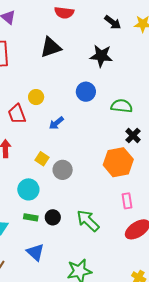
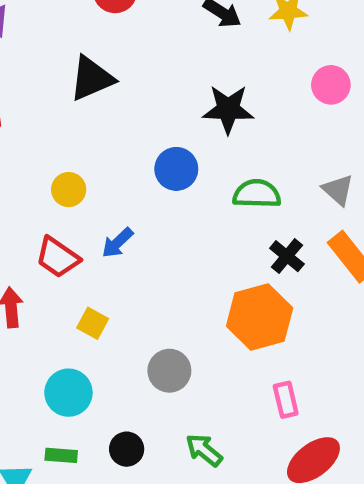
black star: (101, 56) -> (228, 109), moved
red trapezoid: (17, 114) -> (58, 257), moved, turned -30
gray circle: (63, 170) -> (169, 371), moved
green rectangle: (31, 217) -> (61, 455), moved
green arrow: (88, 221) -> (204, 450), size x0.7

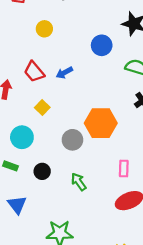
yellow circle: (69, 190) -> (44, 29), moved
orange hexagon: (260, 317) -> (101, 123), moved

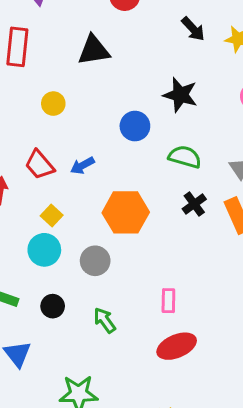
orange hexagon: (101, 123) -> (126, 212), moved
cyan circle: (22, 137) -> (44, 250), moved

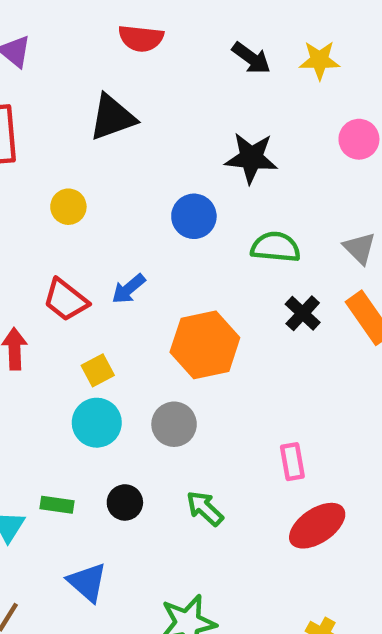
yellow square: (52, 215) -> (98, 370), turned 30

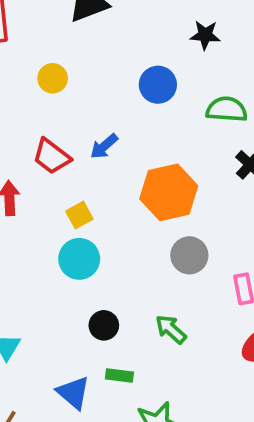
black star: (251, 158) -> (205, 35), size x0.7
gray circle: (174, 424) -> (189, 255), moved
green rectangle: (57, 505) -> (119, 375), moved

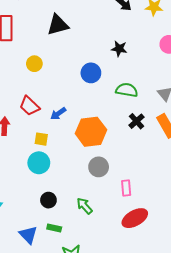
blue arrow: (104, 146) -> (58, 114), moved
yellow square: (79, 215) -> (41, 139), turned 32

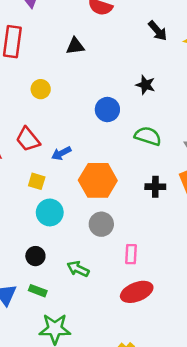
black triangle: (58, 25) -> (75, 46), size x0.7
black cross: (137, 121) -> (155, 187), moved, turned 35
cyan circle: (39, 163) -> (50, 212), moved
green arrow: (84, 206) -> (78, 269), turned -30

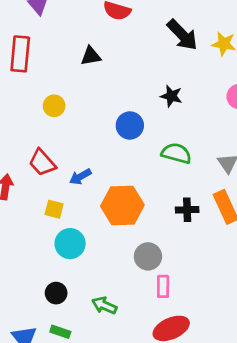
black arrow: (158, 31) -> (182, 35), size x1.4
gray circle: (101, 224) -> (148, 256), moved

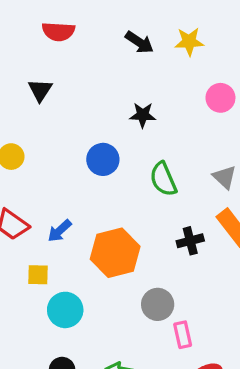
black arrow: (182, 35) -> (139, 42), size x0.7
black triangle: (91, 56) -> (40, 90), turned -35
green semicircle: (176, 153) -> (163, 179), turned -116

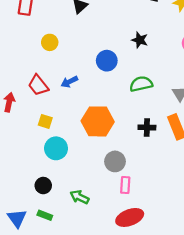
green semicircle: (163, 179) -> (141, 84), turned 85
blue arrow: (59, 231) -> (69, 82), moved

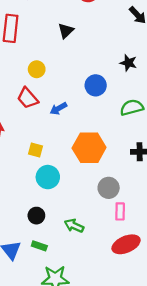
red trapezoid: (38, 85) -> (28, 98), moved

